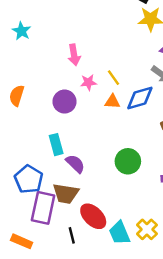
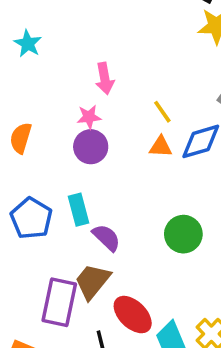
pink star: (88, 82) -> (89, 117), moved
blue pentagon: (29, 179) -> (31, 218), moved
brown trapezoid: (66, 194) -> (92, 281), turned 120

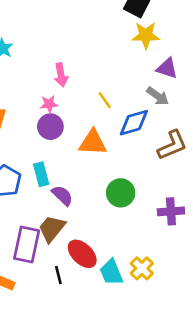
orange triangle: (161, 147) -> (93, 143), moved, size x1.6

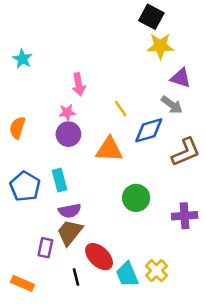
purple semicircle: (62, 195) -> (70, 211), moved, turned 125
purple rectangle: (27, 245) -> (45, 248), size x0.6

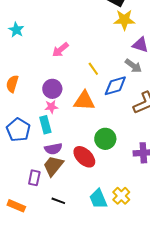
pink arrow: (79, 84) -> (60, 50), turned 60
pink star: (67, 112) -> (51, 107), moved
red ellipse: (99, 257) -> (84, 157), moved
black line: (76, 277) -> (58, 201), turned -56

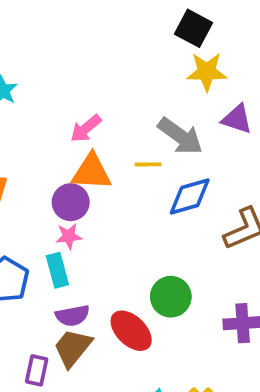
gray arrow: (133, 66) -> (180, 136), moved, size x1.4
yellow line: (93, 69) -> (148, 164), turned -56
orange triangle: (84, 101) -> (91, 172), moved

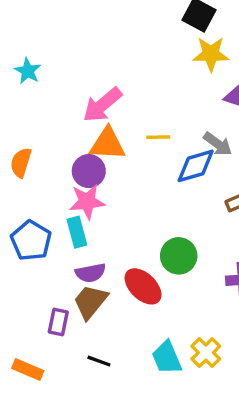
pink arrow: (86, 128) -> (102, 105), size x1.4
gray arrow: (180, 136) -> (218, 144), moved, size x0.7
pink star: (69, 236) -> (87, 202), size x1.5

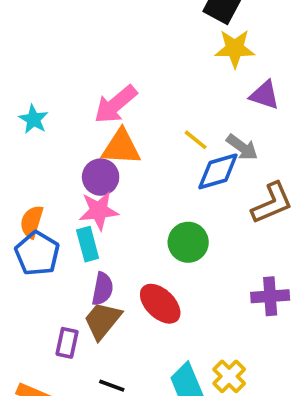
cyan star: (28, 71) -> (34, 119), moved
yellow line: (158, 137) -> (196, 140), moved, turned 40
orange semicircle: (21, 163) -> (32, 222), moved
green circle: (179, 256) -> (188, 242), moved
purple semicircle: (90, 273) -> (102, 289), turned -68

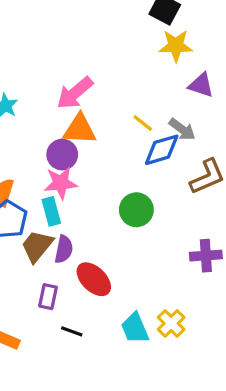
red ellipse: (160, 304) -> (94, 279), moved
brown trapezoid: (102, 320) -> (37, 246), moved
purple rectangle: (67, 343) -> (48, 297), moved

